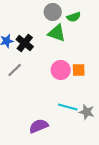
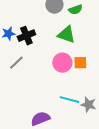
green triangle: (57, 33) -> (66, 35), moved
black cross: (25, 43) -> (26, 36), turned 30

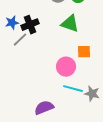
gray line: (16, 63) -> (20, 40), moved
pink circle: (62, 63) -> (66, 67), moved

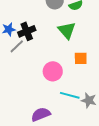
green triangle: (70, 24) -> (67, 30), turned 30
pink circle: (66, 67) -> (53, 71), moved

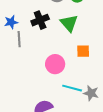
black cross: (27, 31) -> (40, 20), moved
gray line: (17, 46) -> (19, 39), turned -49

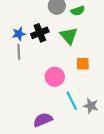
blue star: (11, 22) -> (19, 34), moved
cyan line: (72, 88) -> (72, 101), turned 48

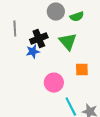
blue star: (19, 34) -> (33, 52), moved
gray line: (19, 52) -> (15, 29), moved

